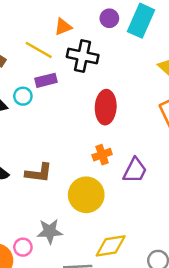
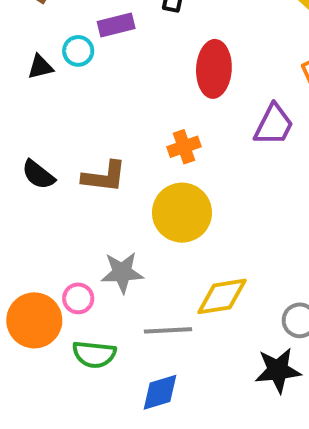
orange cross: (102, 155) -> (184, 147), moved
purple trapezoid: (135, 170) -> (274, 125), moved

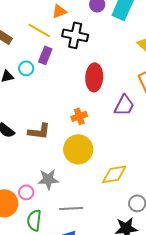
purple rectangle: (116, 25) -> (45, 55), turned -54
yellow diamond: (222, 296) -> (114, 174), moved
green semicircle: (94, 354) -> (34, 220), turned 90

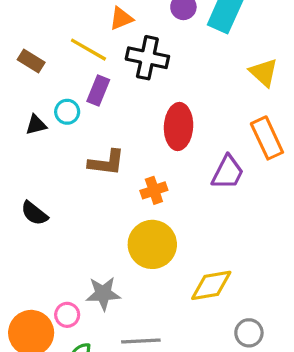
brown L-shape: (39, 131) -> (106, 163), moved

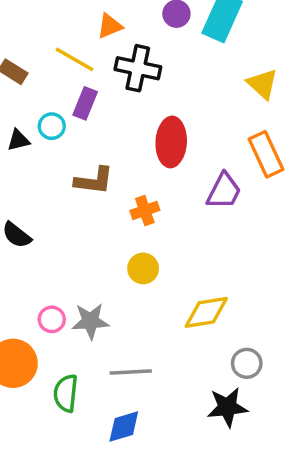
yellow circle: (152, 244) -> (143, 268), size x0.6
pink circle: (67, 315) -> (52, 319), moved

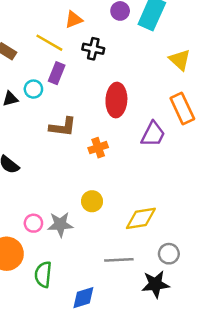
black cross: (138, 68) -> (93, 49), size x0.7
yellow circle: (143, 268) -> (92, 201), moved
gray line: (131, 372) -> (119, 260), moved

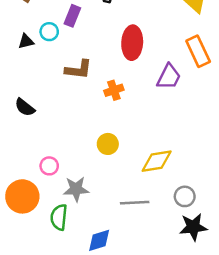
gray star: (60, 224) -> (76, 189), moved
black star: (155, 284) -> (193, 227), moved

